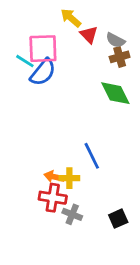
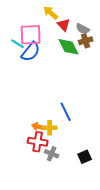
green diamond: (115, 93) -> (69, 47), moved

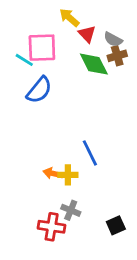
blue semicircle: (31, 52) -> (39, 90), moved
red cross: (38, 142) -> (52, 227), moved
black square: (85, 157) -> (116, 225), moved

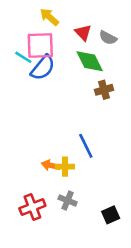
yellow arrow: (69, 18) -> (49, 17), moved
brown cross: (117, 56) -> (104, 90), moved
blue semicircle: (39, 90) -> (43, 68), moved
red cross: (52, 227) -> (32, 207), moved, turned -30

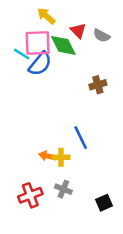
green diamond: (90, 61) -> (63, 45), moved

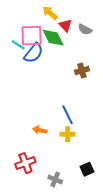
yellow arrow: (46, 16) -> (50, 13), moved
yellow cross: (61, 157) -> (68, 134), moved
gray cross: (63, 189) -> (55, 179), moved

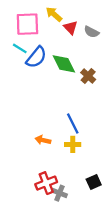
pink square: (32, 36) -> (27, 24), moved
green diamond: (53, 38) -> (64, 64), moved
brown cross: (82, 71) -> (88, 76), turned -32
red cross: (25, 163) -> (46, 183), moved

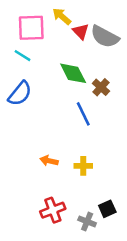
gray semicircle: (91, 32) -> (105, 37), size x1.6
blue semicircle: (36, 57) -> (20, 94), moved
blue line: (73, 123) -> (83, 114), moved
gray cross: (59, 193) -> (87, 222), moved

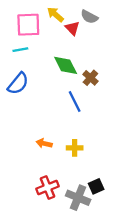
gray semicircle: (105, 37) -> (89, 17), moved, size x0.7
cyan line: (22, 56) -> (20, 50), turned -42
gray cross: (87, 222) -> (78, 198), size x1.5

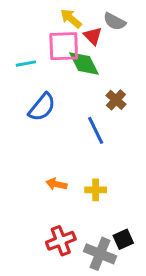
pink square: (28, 25) -> (64, 46), moved
green diamond: (66, 65) -> (84, 64), moved
blue semicircle: (18, 83) -> (42, 107), moved

